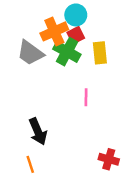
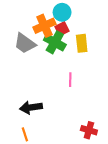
black arrow: (38, 131) -> (31, 107), turned 105

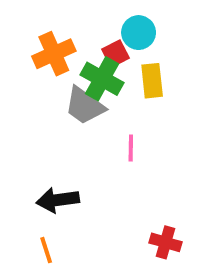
cyan circle: (62, 12) -> (139, 33), moved
orange cross: (44, 26) -> (54, 54), moved
gray trapezoid: (25, 43) -> (85, 106), moved

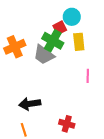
orange cross: (54, 54) -> (15, 47), moved
pink line: (131, 148) -> (88, 76), moved
red cross: (165, 242) -> (67, 124), moved

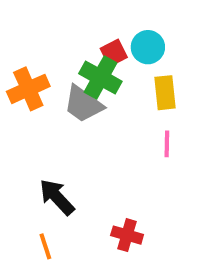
cyan circle: (72, 17) -> (148, 47), moved
yellow rectangle: (79, 42) -> (165, 93), moved
black arrow: (30, 104) -> (57, 197), turned 55

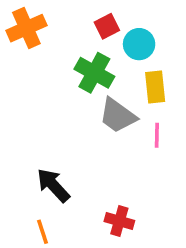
red square: (114, 53) -> (107, 26), moved
orange cross: (28, 89) -> (26, 28), moved
gray trapezoid: (83, 104) -> (118, 116), moved

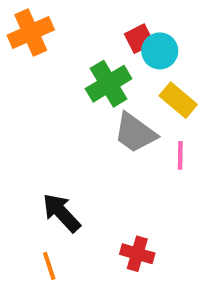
red square: (107, 26) -> (139, 39), moved
green cross: (94, 73) -> (109, 84), turned 30
yellow rectangle: (155, 87) -> (178, 100), turned -44

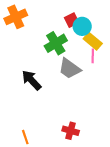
yellow rectangle: (178, 100) -> (93, 41), moved
pink line: (180, 155) -> (93, 56), moved
black arrow: (61, 213) -> (32, 80), moved

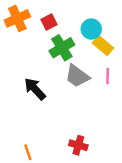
red square: (72, 20) -> (49, 22), moved
pink line: (93, 56) -> (108, 76), moved

